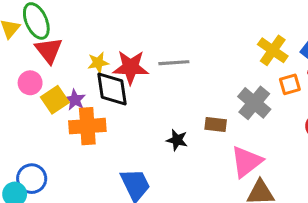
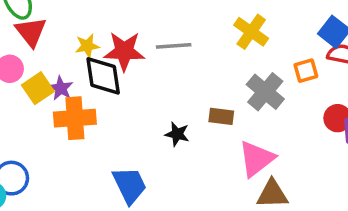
yellow cross: (273, 50) -> (251, 32), moved

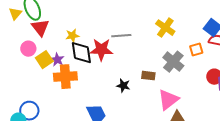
red star: (124, 51) -> (101, 50), moved

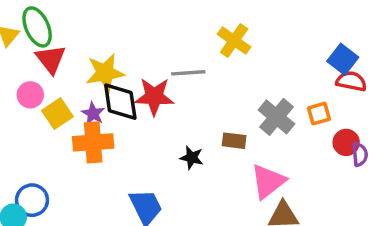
yellow cross: (165, 28) -> (234, 41), moved
yellow star: (72, 36) -> (105, 73), size x1.6
orange square: (196, 50) -> (319, 114), moved
purple star: (57, 60) -> (93, 114), moved

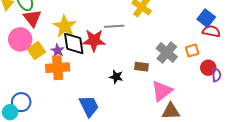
yellow star: (105, 73) -> (65, 26), turned -30
pink circle: (30, 95) -> (20, 39), size x1.5

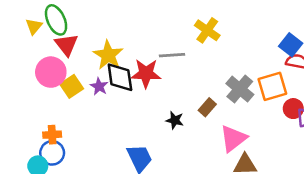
orange square: (192, 51) -> (272, 86), size x1.6
brown rectangle: (142, 67) -> (207, 107), turned -56
orange cross: (58, 68) -> (52, 135), moved, size x0.6

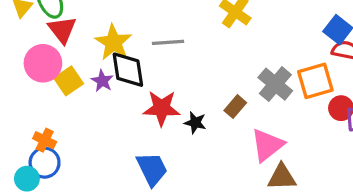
gray line: (172, 55) -> (168, 42), moved
red star: (146, 73) -> (162, 108), moved
orange cross: (52, 135) -> (45, 140), turned 30

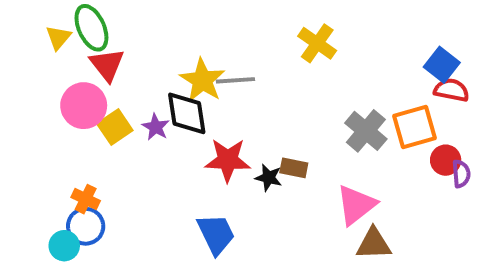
yellow star: (113, 42) -> (202, 80), moved
brown rectangle: (235, 107) -> (294, 168), moved, turned 60

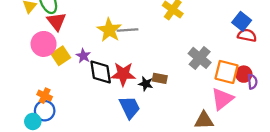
black diamond: (187, 113) -> (101, 72), moved
orange square: (414, 127) -> (227, 72), moved, turned 30
pink triangle: (356, 205) -> (222, 99), moved
blue trapezoid: (216, 234) -> (130, 107), moved

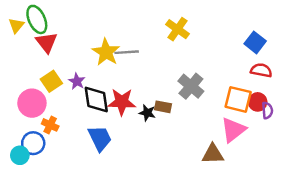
red semicircle: (247, 35) -> (261, 70), moved
pink circle: (44, 44) -> (32, 103), moved
gray cross: (200, 58) -> (191, 86), moved
orange cross: (45, 96) -> (50, 125), moved
blue trapezoid: (130, 107) -> (100, 138), moved

